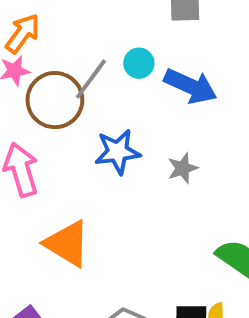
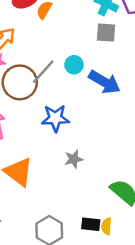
gray star: (183, 168) -> (74, 159), moved

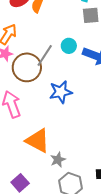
gray star: (74, 159) -> (58, 160), moved

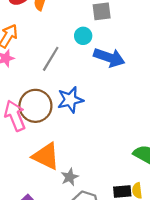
cyan circle: (69, 46) -> (83, 36), moved
brown circle: (27, 67) -> (35, 106), moved

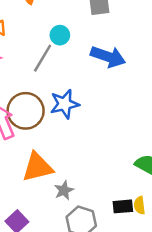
cyan circle: (83, 36) -> (60, 35), moved
orange triangle: (46, 156) -> (37, 167), turned -40

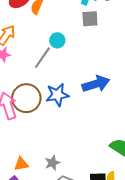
blue arrow: (108, 57) -> (96, 84), moved, turned -40
orange triangle: (37, 167) -> (21, 164), moved, size x0.6

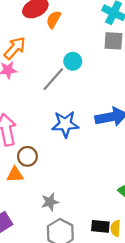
brown circle: (26, 98) -> (27, 156), moved, size x0.6
orange triangle: (21, 164) -> (15, 175), moved

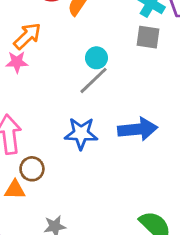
gray line: (53, 79) -> (94, 80), moved

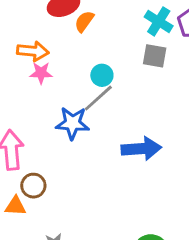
orange arrow: (27, 36) -> (33, 51), turned 48
pink star: (17, 62) -> (41, 73), moved
blue star: (81, 133) -> (72, 123), moved

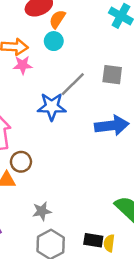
gray square: (155, 56) -> (112, 75), moved
cyan circle: (102, 75) -> (54, 41), moved

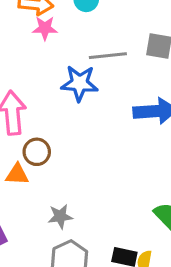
gray line: (73, 84) -> (108, 56), turned 36

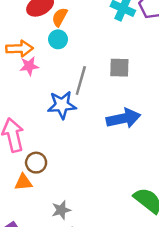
gray line: (108, 56) -> (81, 81), turned -60

